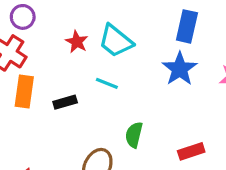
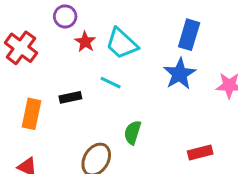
purple circle: (23, 17) -> (65, 16), moved
orange rectangle: (24, 92) -> (31, 114), moved
red rectangle: (191, 151) -> (200, 152), moved

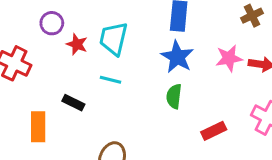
cyan trapezoid: (122, 44) -> (114, 39), turned 72
black rectangle: (70, 97) -> (73, 103), turned 50
green semicircle: (133, 132) -> (174, 96), moved

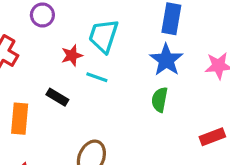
red star: (77, 44) -> (72, 55), moved, turned 30
red rectangle: (214, 131) -> (212, 137), moved

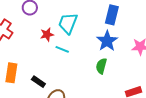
black rectangle: (57, 97) -> (38, 82), moved

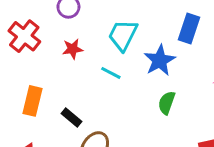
red star: (47, 34) -> (73, 49), moved
blue star: (107, 41) -> (160, 60), moved

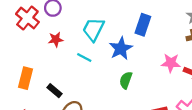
red cross: (24, 36) -> (27, 18), moved

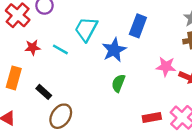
red star: (56, 39) -> (33, 47), moved
cyan line: (84, 58) -> (60, 49), moved

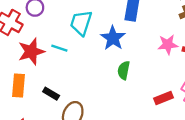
red star: (33, 47) -> (31, 51), size x1.6

